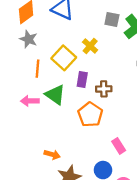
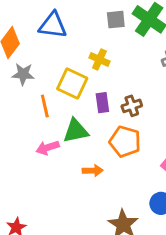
green triangle: (55, 95) -> (76, 131), turned -30
orange arrow: (52, 155) -> (93, 171), moved

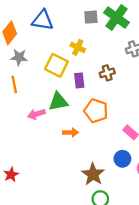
orange line: (45, 106) -> (14, 84), moved
brown cross: (132, 106) -> (107, 73), moved

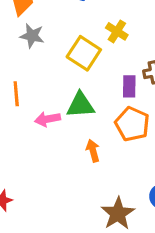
purple rectangle: (79, 80) -> (129, 86), moved
orange line: (14, 84) -> (16, 94), moved
orange arrow: (71, 132) -> (93, 151), turned -112

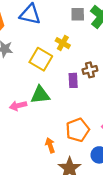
orange pentagon: (132, 124) -> (78, 130), moved, turned 30
orange arrow: (93, 151) -> (50, 145), moved

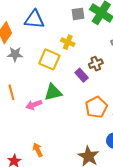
purple rectangle: (73, 80) -> (82, 75), turned -32
orange pentagon: (78, 130) -> (96, 107), moved
orange arrow: (50, 145) -> (38, 150), moved

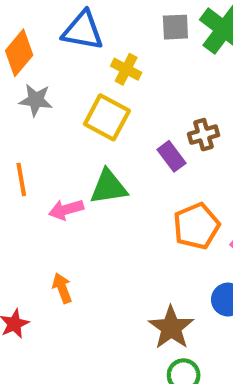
yellow cross: (68, 42) -> (126, 69), moved
orange arrow: (38, 150) -> (62, 288), moved

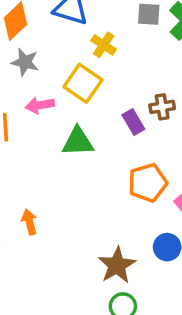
pink arrow: (66, 210) -> (40, 105), moved

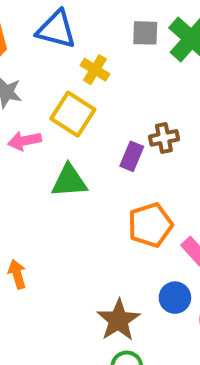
purple rectangle: (133, 122) -> (132, 156), turned 55

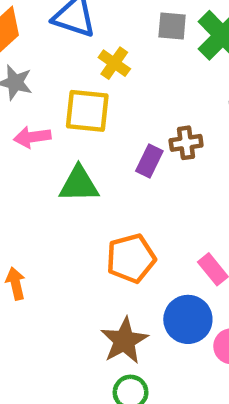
yellow square: (73, 114) -> (87, 111), turned -30
orange pentagon: (150, 225) -> (131, 258), moved
blue circle: (175, 298) -> (188, 319), size x1.4

